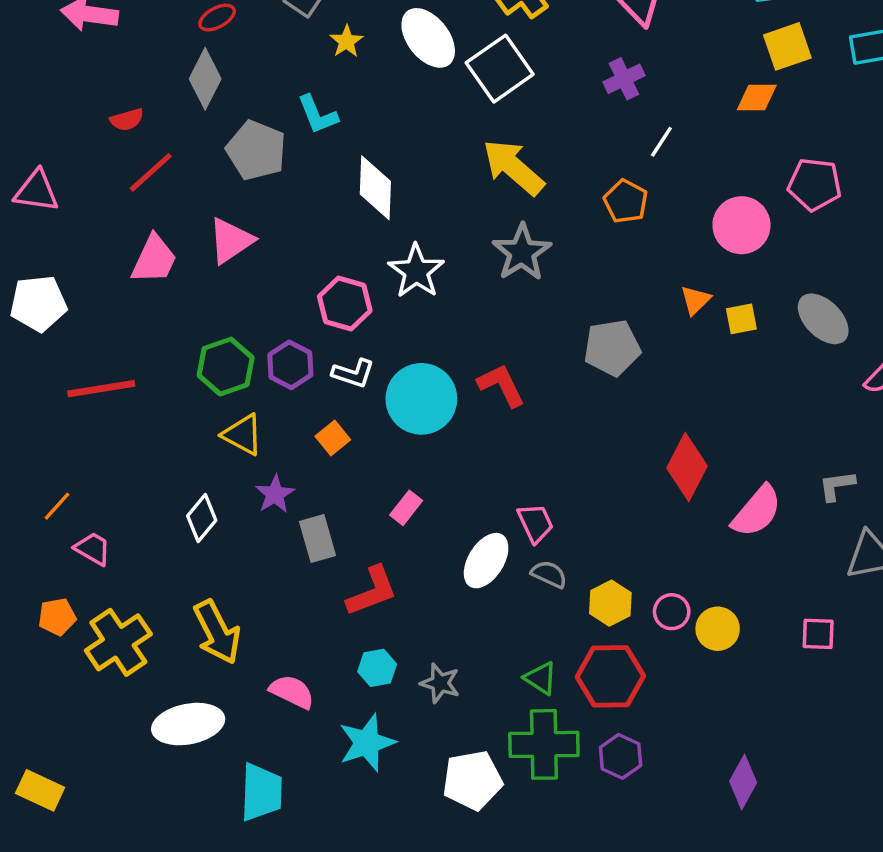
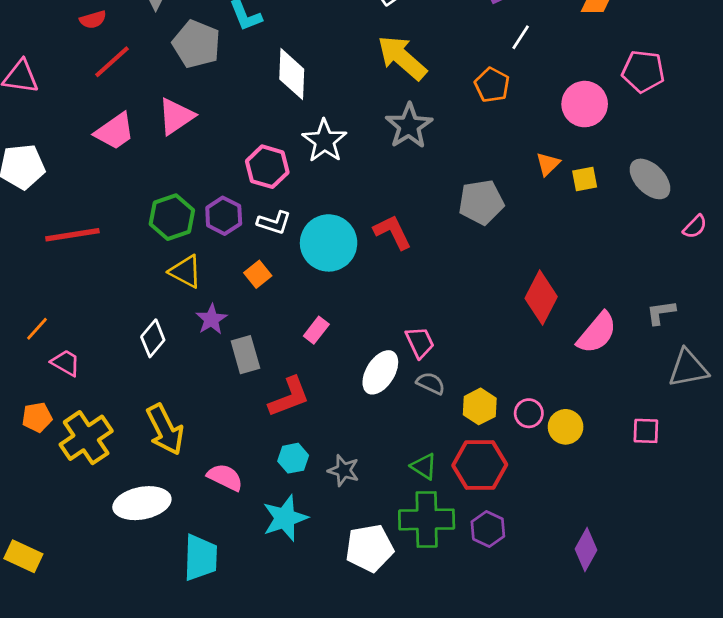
pink trapezoid: (154, 259) -> (115, 131), turned 30

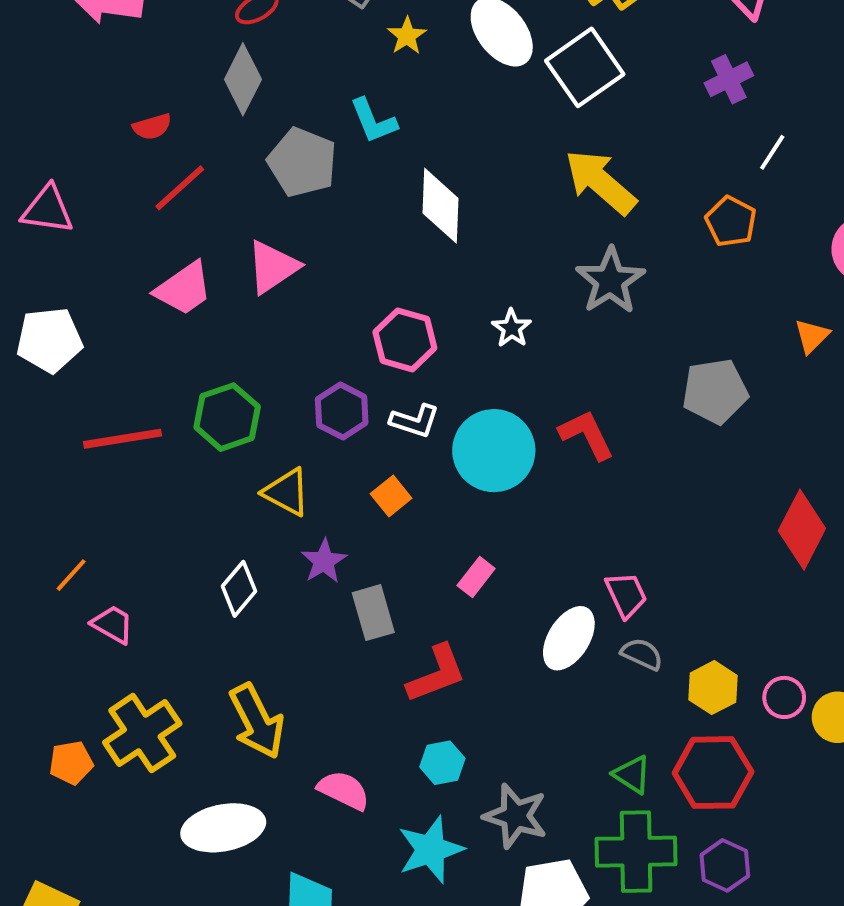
white star: (324, 141) -> (512, 328), moved, size x0.6
green hexagon: (172, 217) -> (227, 417), moved
orange pentagon: (37, 417) -> (71, 763), moved
gray star: (344, 470) -> (516, 816), moved, size x1.4

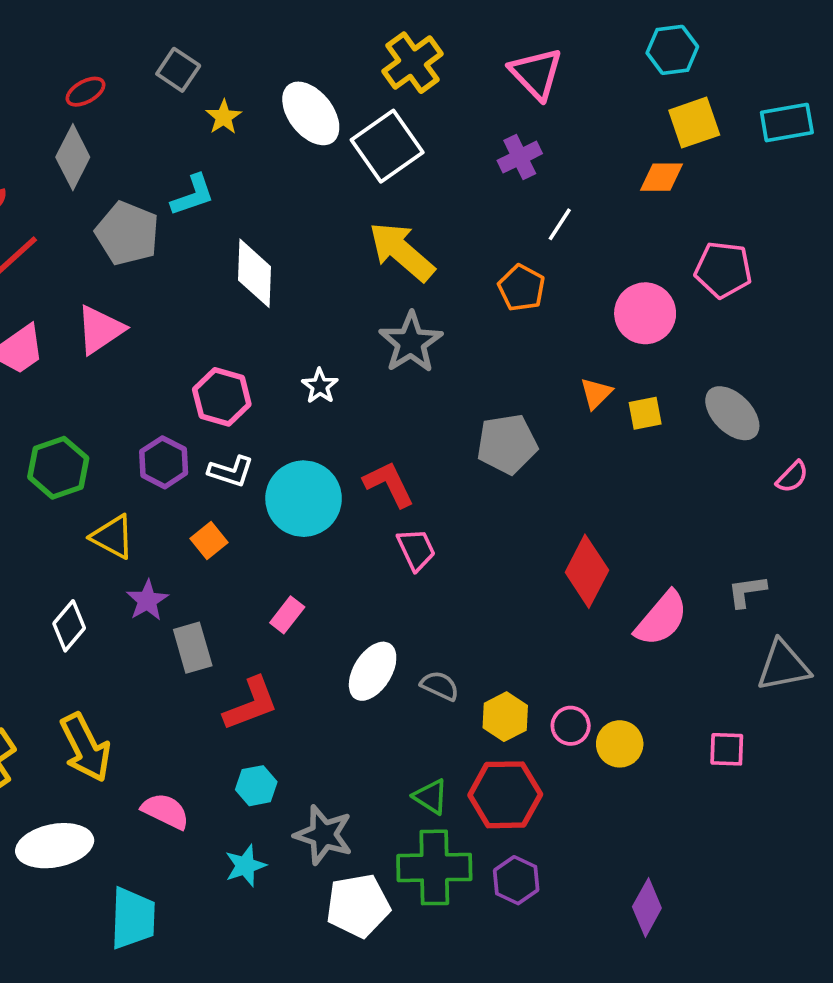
cyan L-shape: (373, 121) -> (193, 195), turned -87
pink trapezoid: (626, 595) -> (416, 549), moved
cyan star: (431, 850) -> (245, 866), size x0.7

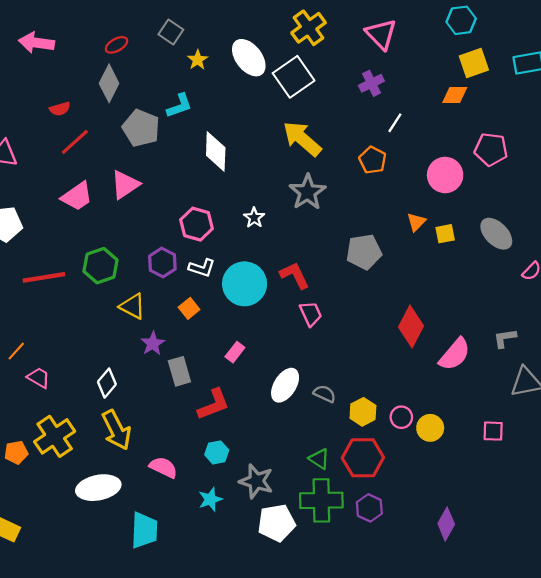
white diamond: (69, 626) -> (107, 383), moved

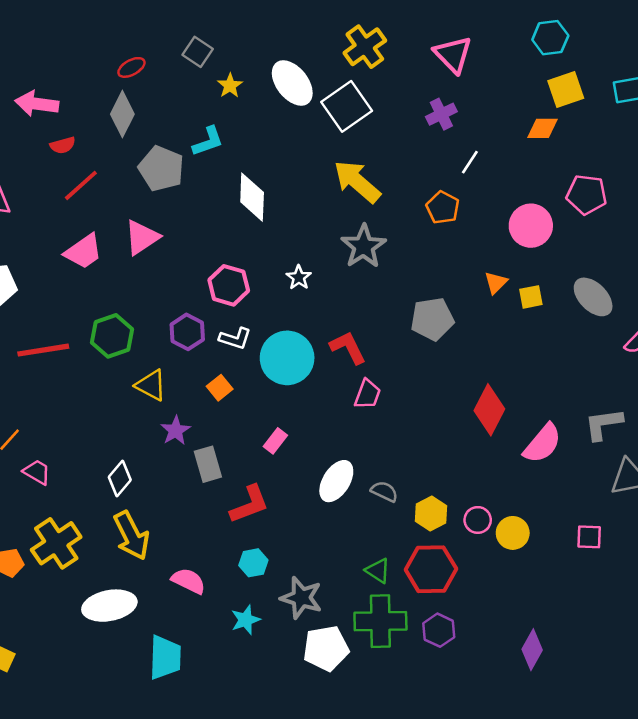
pink arrow: (36, 43) -> (37, 104), moved
pink trapezoid: (311, 314) -> (367, 394), turned 45
gray L-shape: (505, 338) -> (603, 424), size x1.4

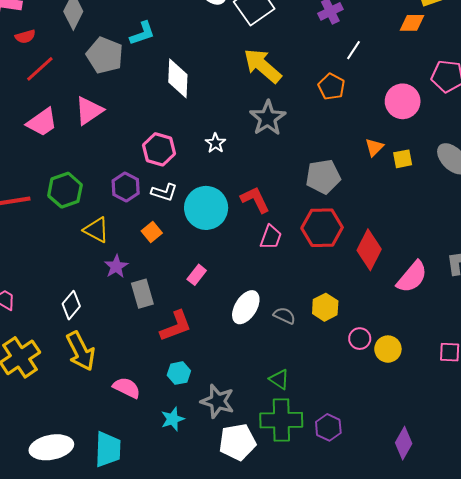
yellow hexagon: (431, 513) -> (325, 307), moved
red hexagon: (431, 569) -> (322, 228), moved
white ellipse: (109, 606) -> (51, 447), moved

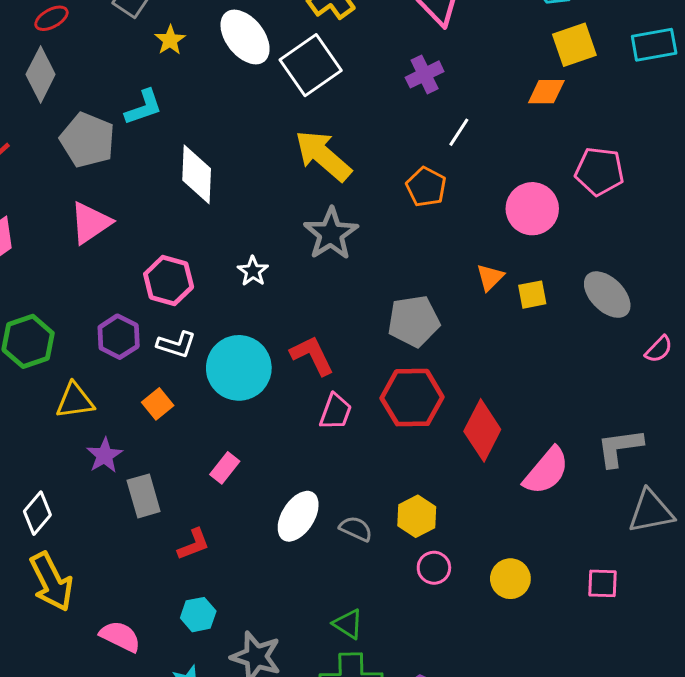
pink triangle: (89, 111) -> (90, 223), moved
yellow triangle: (96, 230) -> (75, 401), turned -36
red L-shape: (176, 326) -> (194, 544), size x0.7
pink circle: (360, 339) -> (434, 568), moved

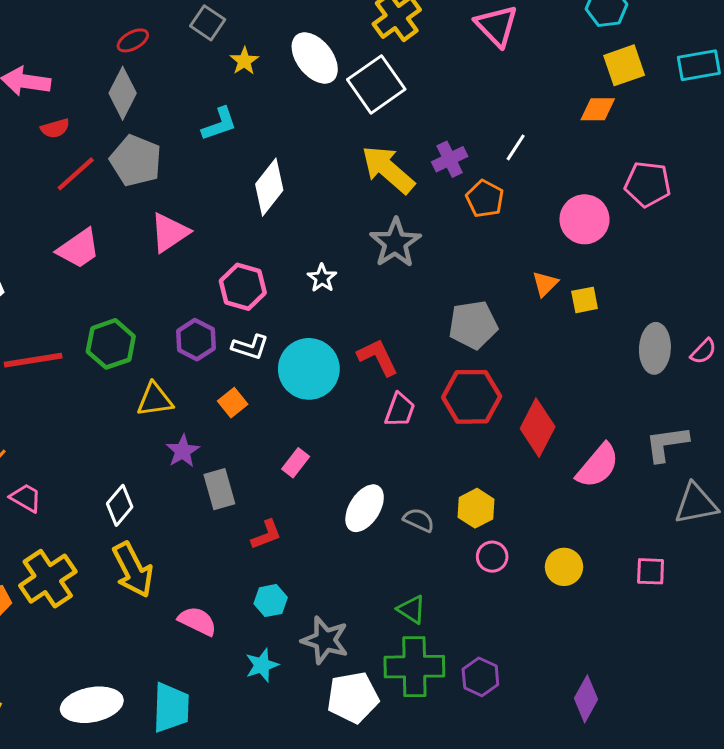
purple cross: (425, 74) -> (450, 159), moved
gray pentagon: (87, 140) -> (136, 161), moved
white diamond: (197, 174) -> (269, 187), turned 36
gray ellipse: (607, 295) -> (655, 348), moved, turned 48

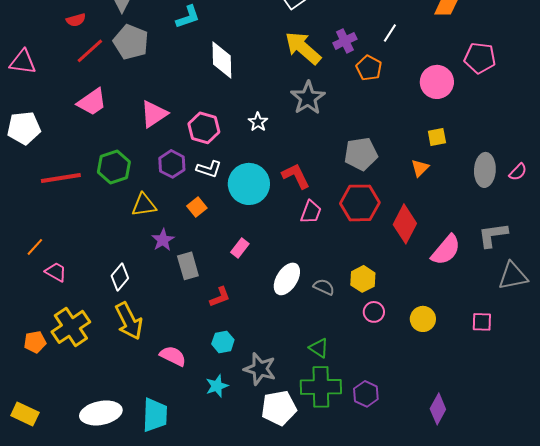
white diamond: (269, 187) -> (222, 60), turned -39
pink triangle: (170, 233) -> (154, 114), moved
orange triangle: (545, 284) -> (420, 168), moved

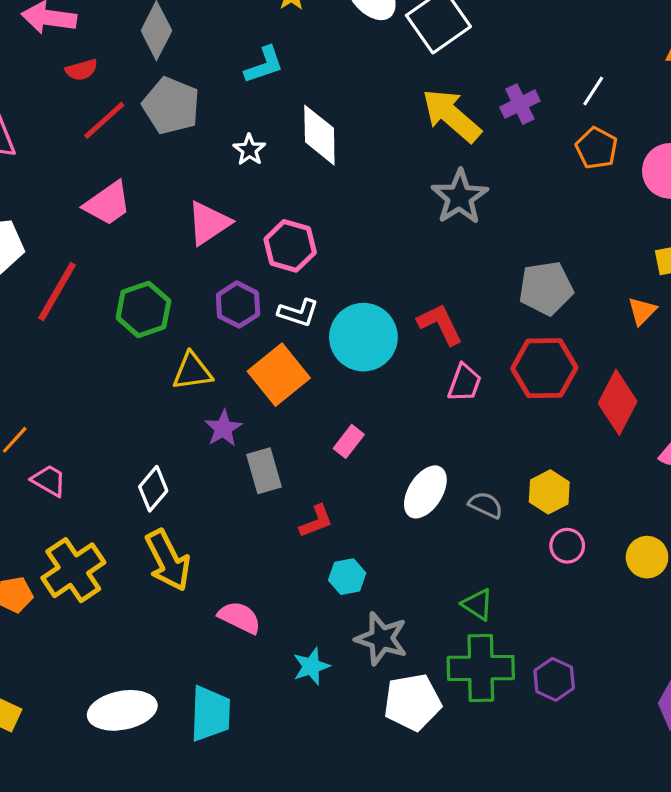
orange pentagon: (369, 68) -> (597, 148), moved
white star: (258, 122) -> (249, 150), moved
red line: (61, 178) -> (57, 291), moved, turned -51
orange square: (197, 207) -> (279, 375), size x1.8
cyan hexagon: (223, 342) -> (347, 577), moved

